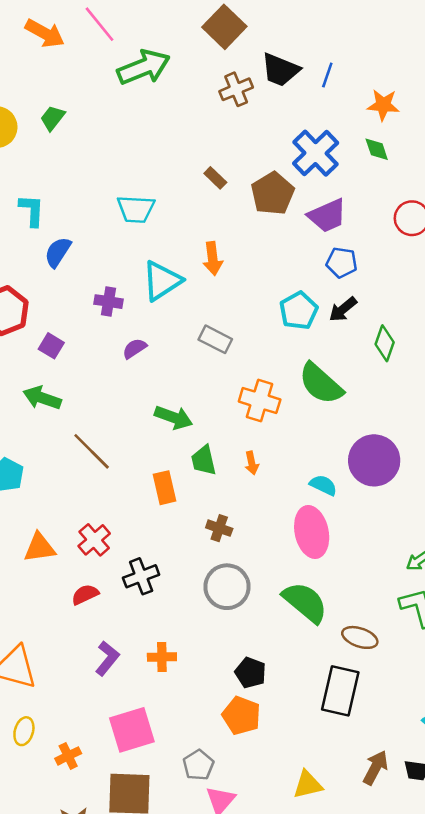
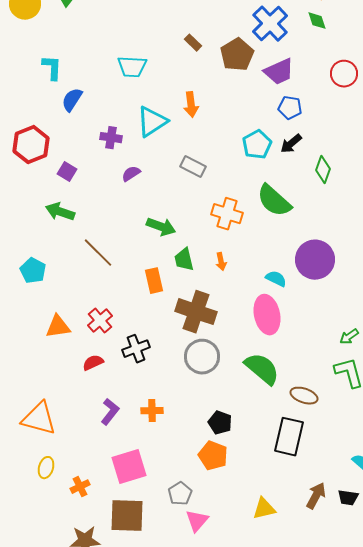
brown cross: (219, 528) -> (196, 312), size x2.0

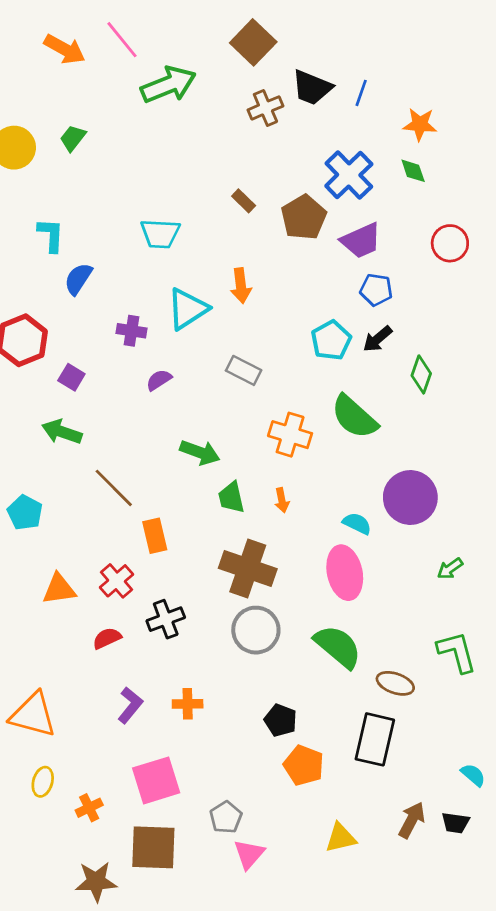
orange rectangle: (154, 281) -> (155, 536), moved
green arrow: (349, 337) -> (450, 569), moved
orange pentagon: (213, 456) -> (304, 765), moved

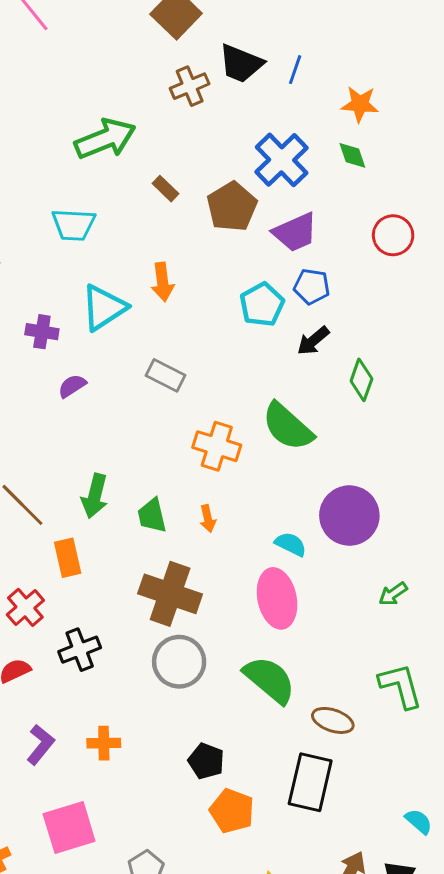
green arrow: (168, 85) -> (105, 139), moved
cyan pentagon: (331, 340) -> (262, 305), moved
green arrow: (200, 452) -> (95, 496), moved, turned 84

